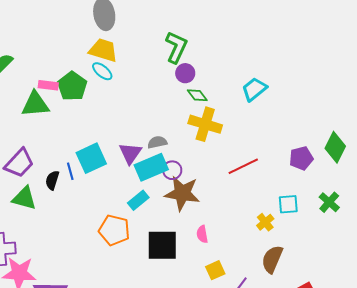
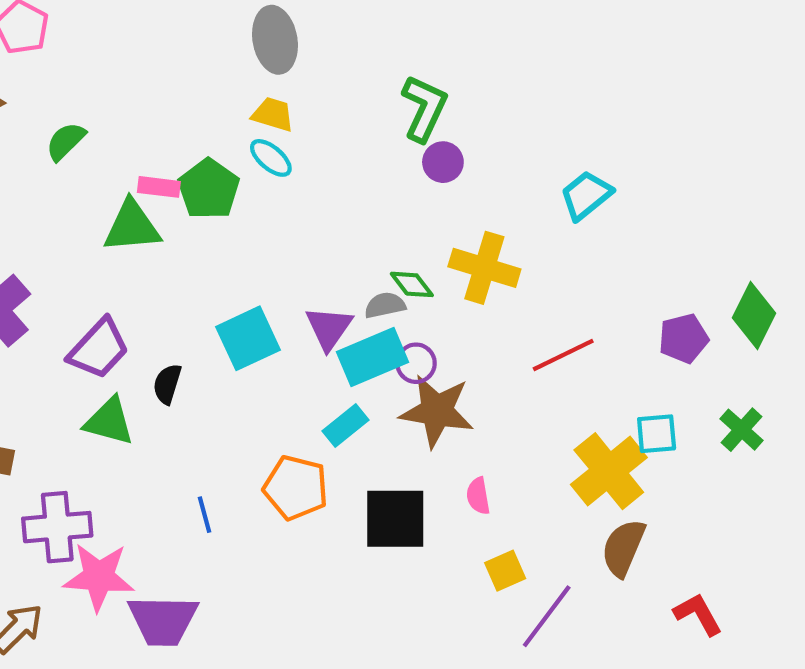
yellow trapezoid: (103, 50) -> (273, 114), size x0.7
green diamond: (197, 95) -> (412, 284), moved
blue line: (70, 171) -> (204, 515), moved
yellow cross: (265, 222) -> (609, 471), size x2.0

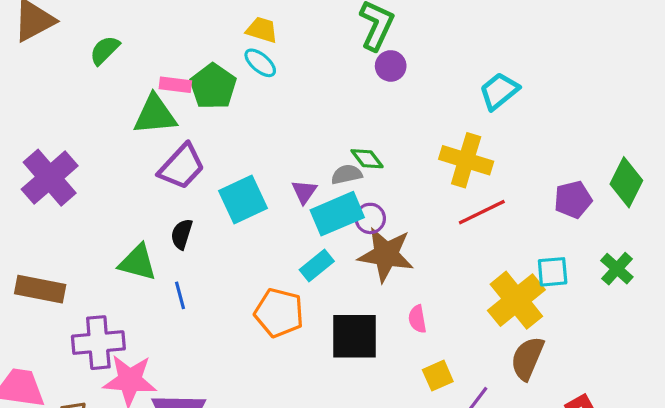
yellow cross: (484, 268) -> (466, 160), moved
purple triangle: (329, 328) -> (304, 192), size x0.7
purple trapezoid: (99, 349) -> (182, 167), moved
blue line: (204, 515) -> (180, 295), moved

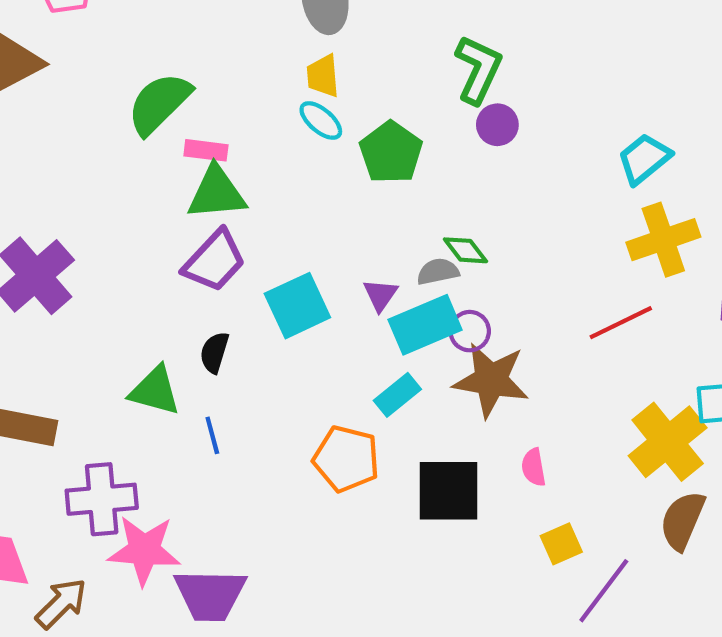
yellow trapezoid: (262, 30) -> (323, 76), turned -112
green semicircle: (105, 50) -> (159, 103), moved, size x1.6
green pentagon: (213, 86) -> (391, 152), moved
green triangle: (155, 115) -> (217, 193), moved
yellow cross: (466, 160) -> (663, 240), moved, turned -36

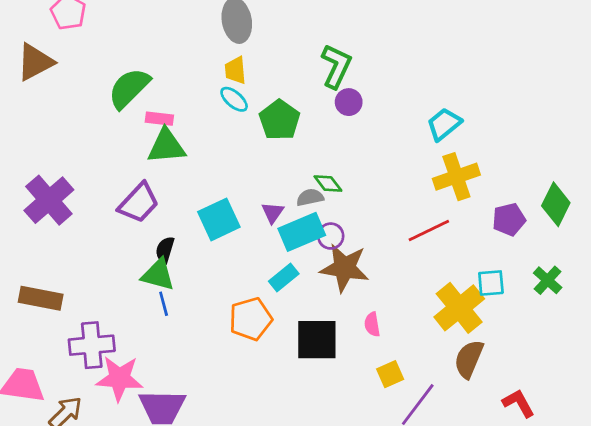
purple trapezoid: (214, 261) -> (139, 203), moved
green triangle: (155, 391) -> (158, 275), moved
orange pentagon: (346, 459) -> (251, 319), turned -30

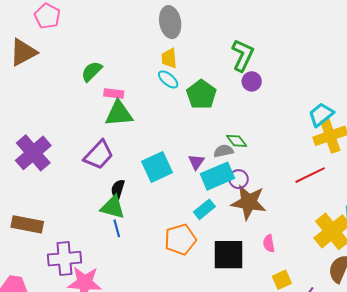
green semicircle: (129, 88) -> (92, 71), size x0.7
cyan trapezoid: (444, 124) -> (321, 115), moved

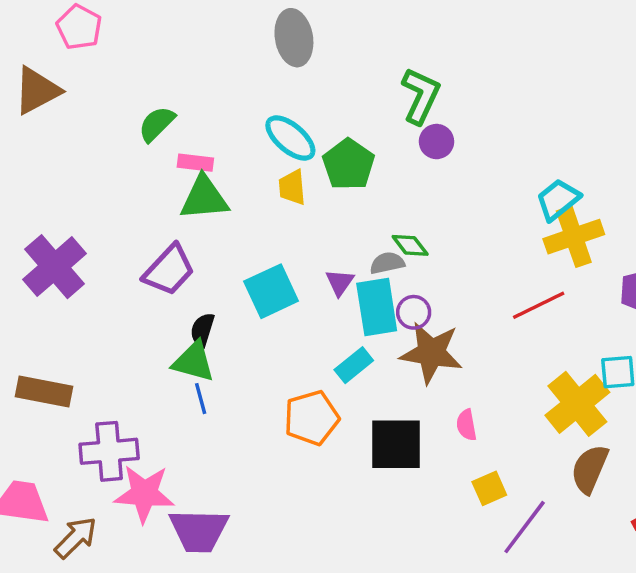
yellow trapezoid: (169, 58) -> (292, 187), moved
cyan ellipse: (168, 79) -> (290, 138), size x1.4
cyan rectangle: (217, 176) -> (377, 307), turned -76

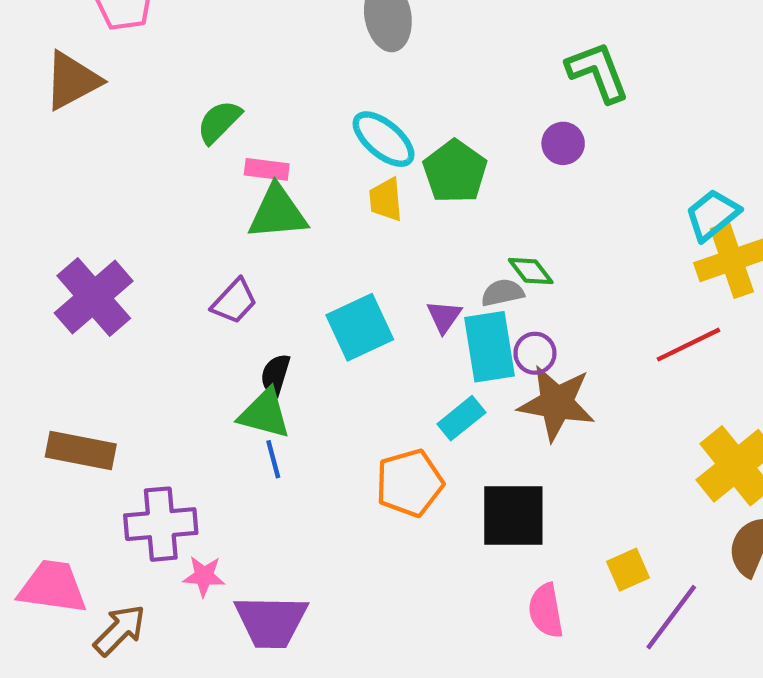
green L-shape: (421, 96) -> (598, 72), moved, turned -46
purple trapezoid: (169, 270) -> (234, 301), size x0.7
pink semicircle: (466, 425) -> (546, 611), moved, size x1.4
pink star: (144, 494) -> (204, 576), size x0.6

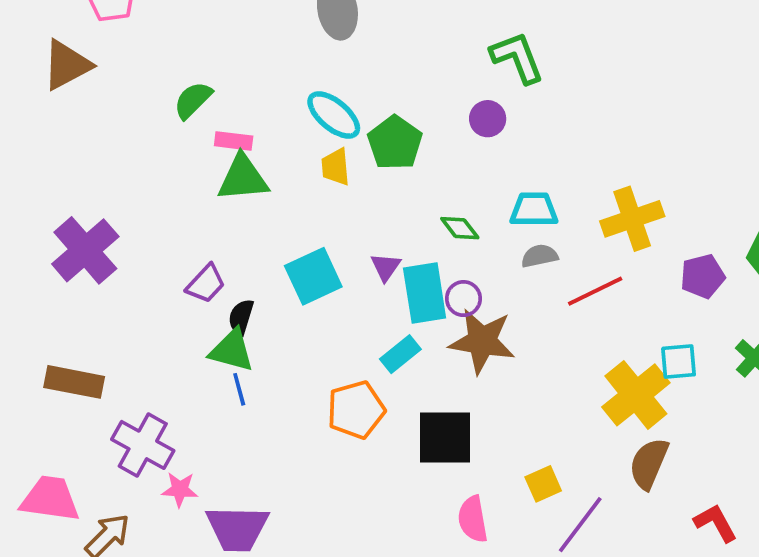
cyan trapezoid: (712, 215) -> (534, 210), moved, turned 39
gray semicircle: (503, 293) -> (539, 256), moved
purple trapezoid: (234, 301) -> (206, 284), moved
purple cross: (161, 524) -> (143, 445), turned 34

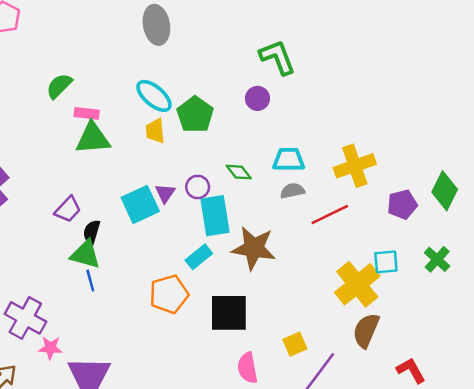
purple triangle: (386, 267) -> (165, 193), moved
purple circle: (463, 299) -> (198, 187), moved

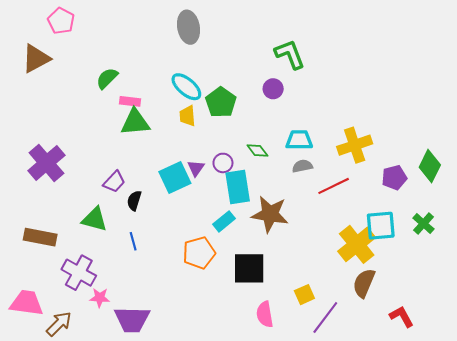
green triangle: (85, 254) -> (94, 219), moved
cyan square: (386, 262) -> (381, 226), size x1.4

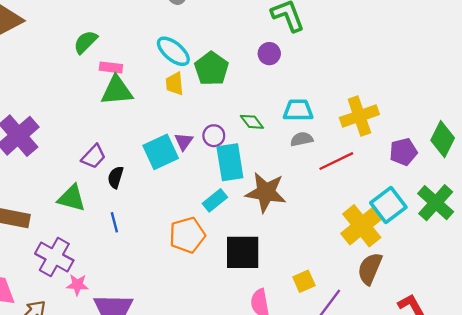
green cross: (424, 224) -> (436, 203), size x1.5
cyan square: (381, 226) -> (388, 205), turned -32

